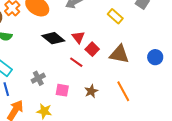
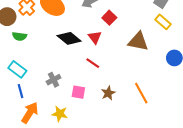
yellow rectangle: (115, 16) -> (163, 22), moved
red square: (92, 49) -> (109, 18), moved
brown triangle: (119, 54) -> (138, 41), moved

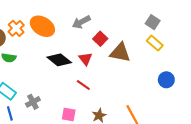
brown triangle: (138, 41) -> (120, 52), moved
gray cross: (54, 80) -> (33, 102), moved

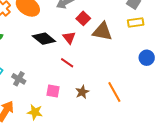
yellow rectangle: (155, 43) -> (136, 22), turned -49
gray cross: (33, 102) -> (19, 79), turned -32

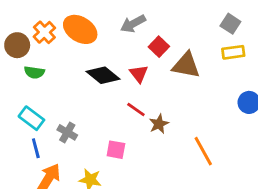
brown star: (82, 92) -> (159, 124), moved

